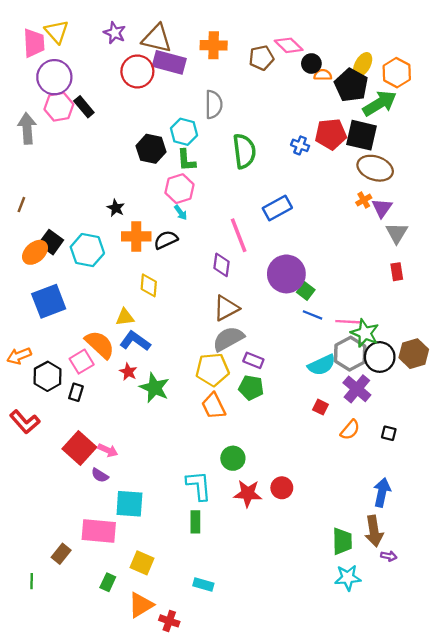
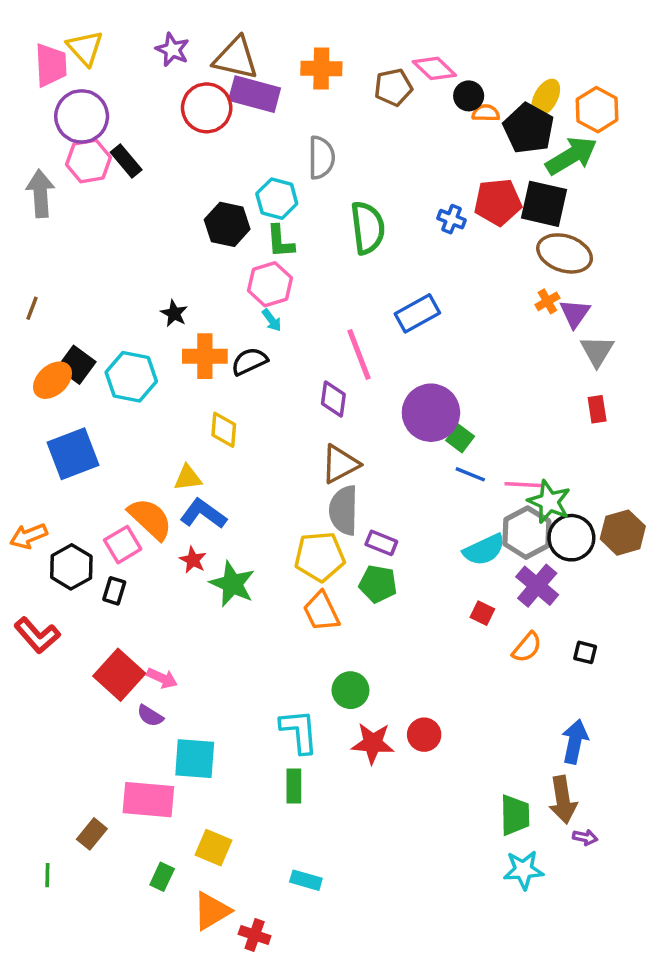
gray semicircle: (228, 339) -> (344, 510), turned -60

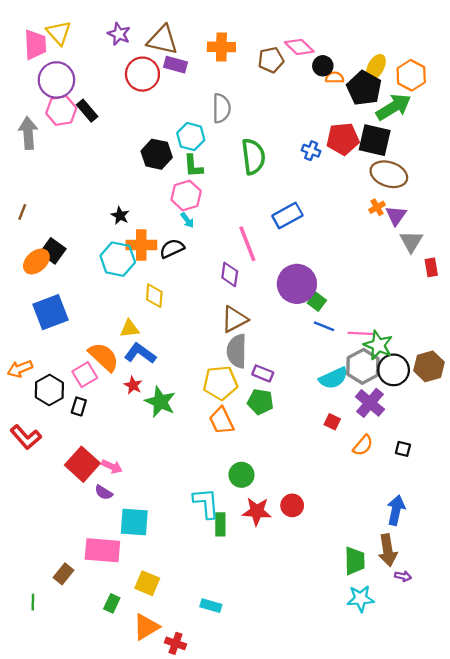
purple rectangle: (255, 94) -> (175, 65), size x0.7
cyan hexagon: (131, 377) -> (118, 259), moved
red rectangle: (597, 409) -> (431, 267), moved
green rectangle: (294, 786) -> (220, 524), moved

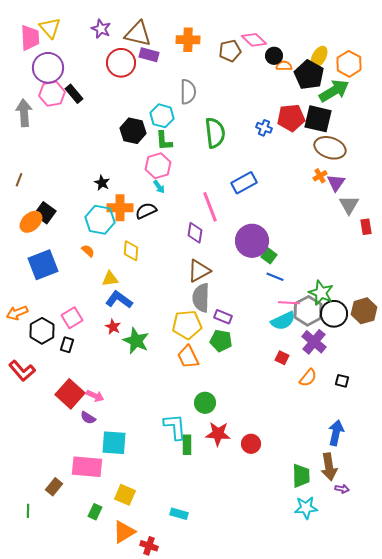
pink line: (361, 333) -> (289, 303), moved
orange semicircle: (104, 357) -> (88, 251), moved, size x0.5
red circle: (292, 505) -> (251, 444), moved

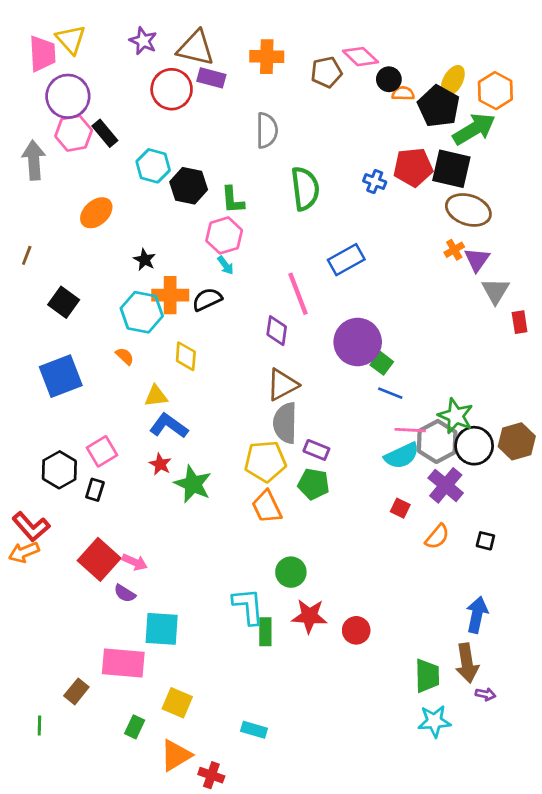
cyan hexagon: (162, 116) -> (153, 166), moved
orange ellipse: (31, 222) -> (96, 213), moved
orange arrow: (17, 313) -> (24, 552), moved

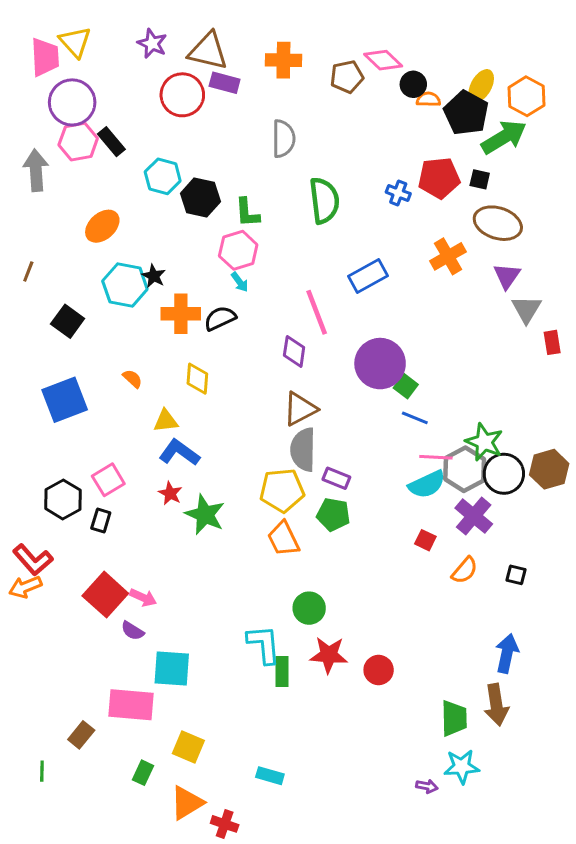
black square: (451, 169) -> (480, 179), size x0.5
orange cross: (454, 250) -> (448, 256), moved, size x1.6
cyan hexagon: (142, 312) -> (125, 285), moved
purple arrow: (485, 694) -> (427, 786), moved

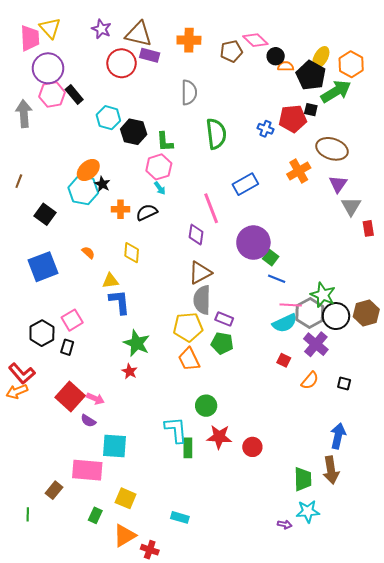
black square: (480, 179) -> (311, 110), moved
orange ellipse: (102, 226) -> (88, 170), moved
orange cross: (181, 314) -> (121, 209), size x0.7
blue L-shape: (179, 453) -> (119, 302), turned 48
red star: (170, 493) -> (130, 371), moved

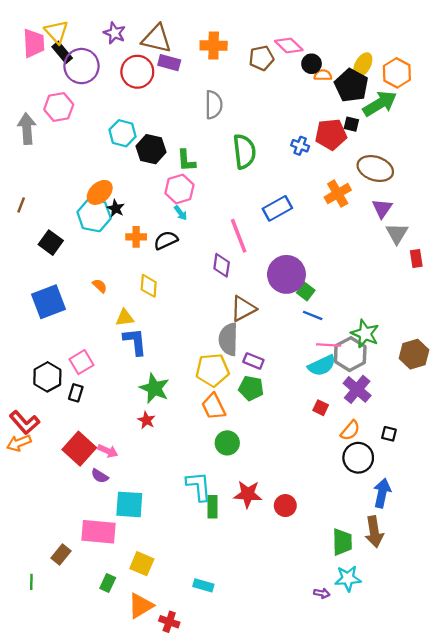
purple circle: (48, 68) -> (81, 66), moved
black rectangle: (74, 94) -> (62, 52), moved
brown triangle: (200, 273) -> (243, 309), moved
black circle: (336, 316) -> (358, 458), moved
green circle: (206, 406) -> (227, 443), moved

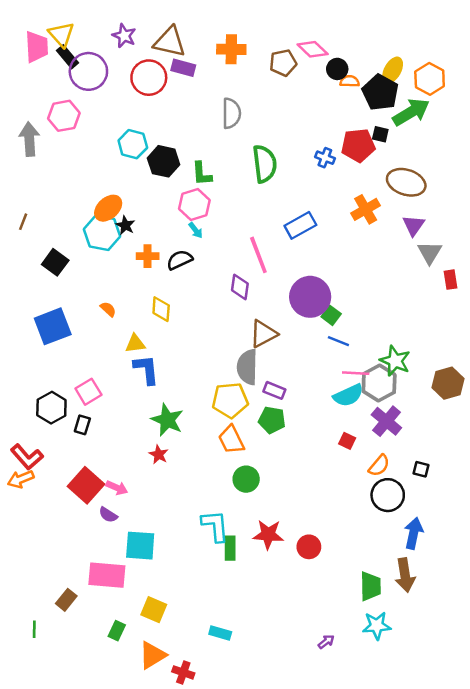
purple arrow: (322, 593) -> (326, 642), moved, turned -49

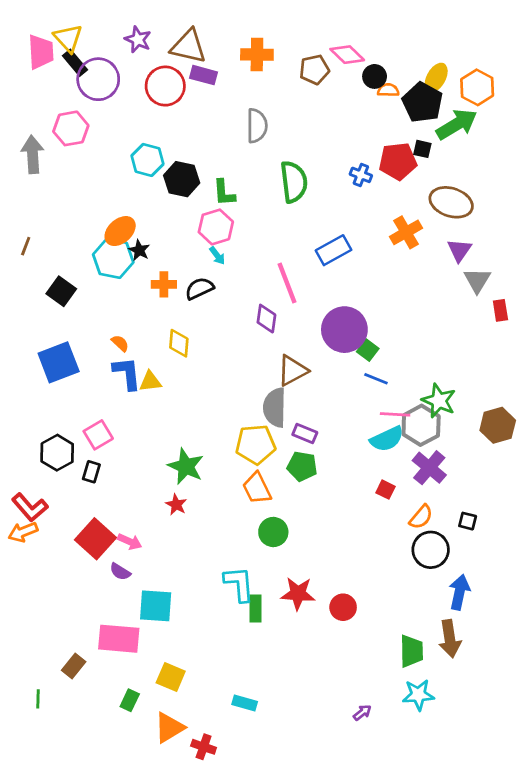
blue L-shape: (146, 369) -> (127, 373), moved

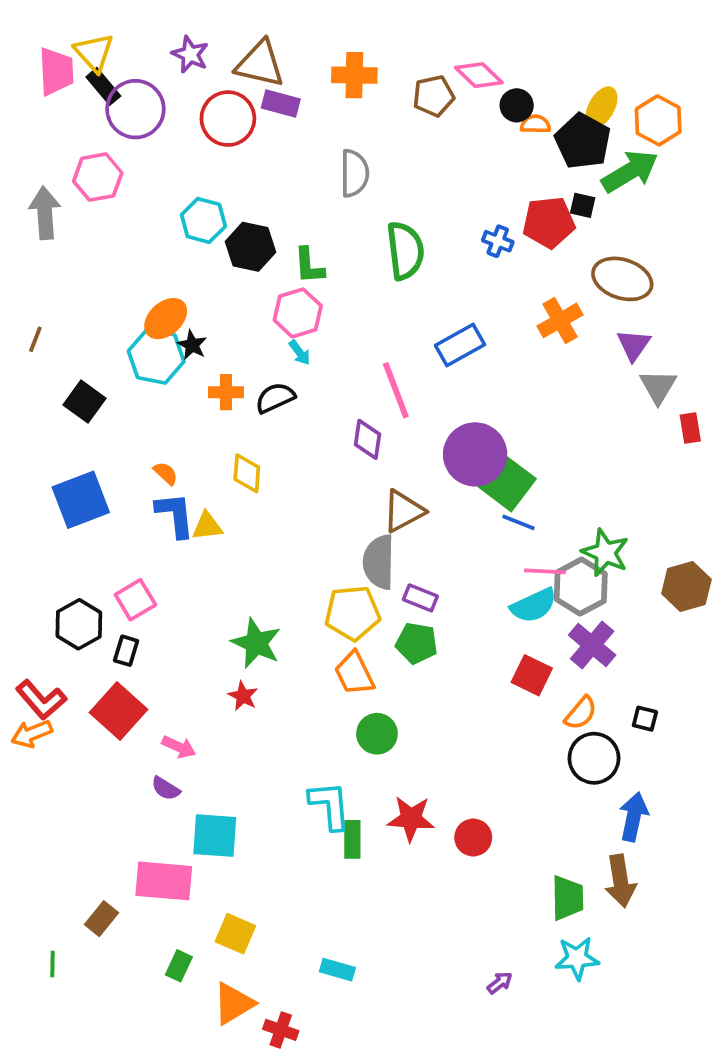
green square: (368, 350) -> (507, 483), size x1.8
red square: (385, 490) -> (532, 675), size x1.5
red square: (95, 539) -> (118, 711), moved

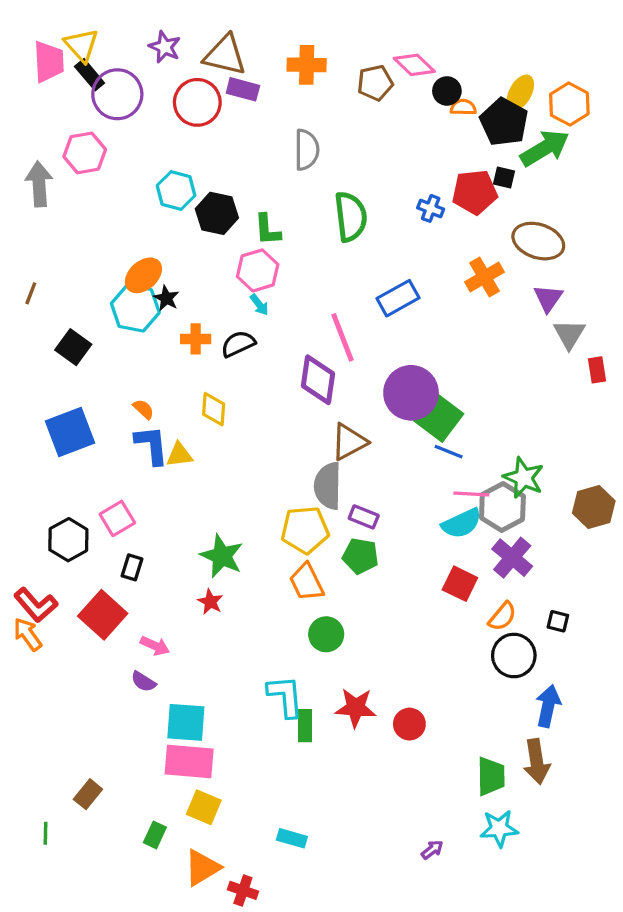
purple diamond: (368, 439) -> (318, 380), size x1.4
black rectangle: (126, 651) -> (132, 567), moved
orange arrow: (32, 734) -> (28, 634), turned 76
pink rectangle: (164, 881) -> (189, 762), moved

